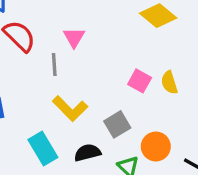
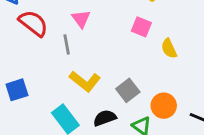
pink square: (140, 81) -> (141, 27), moved

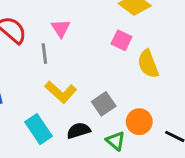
yellow semicircle: (169, 48) -> (148, 64), size x1.4

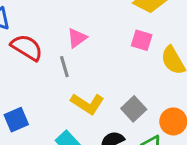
pink triangle: (61, 28) -> (77, 38), turned 36

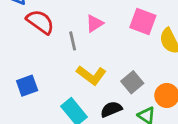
pink triangle: (77, 38) -> (95, 23), moved
pink square: (142, 40) -> (143, 22), size x1.4

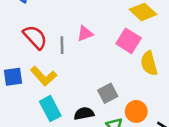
red semicircle: (40, 22) -> (35, 37), moved
yellow L-shape: (91, 75) -> (44, 76), moved

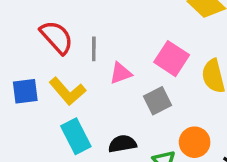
pink triangle: (85, 34) -> (121, 73), moved
pink square: (129, 41) -> (172, 59), moved
gray square: (108, 93) -> (158, 101), moved

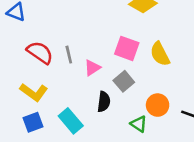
blue square: (25, 91) -> (33, 122), moved
yellow L-shape: (67, 91) -> (34, 92), moved
black semicircle: (122, 144) -> (104, 102), moved, turned 120

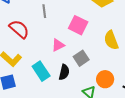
pink square: (127, 48) -> (78, 25), moved
gray line: (69, 55) -> (44, 11), moved
cyan rectangle: (71, 121) -> (41, 71), moved

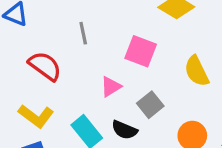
black semicircle: (64, 72) -> (124, 130), turned 105

